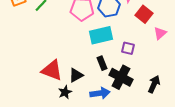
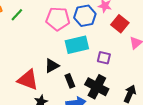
black rectangle: (102, 63) -> (70, 81), moved
black triangle: (76, 75) -> (52, 66), moved

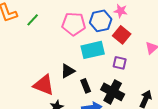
red square: (120, 24) -> (122, 35), moved

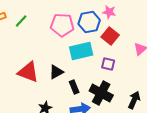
red triangle: (44, 85) -> (28, 72), moved

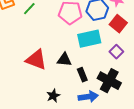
purple square: (108, 64) -> (116, 52), turned 32
black triangle: (56, 72) -> (64, 60), turned 35

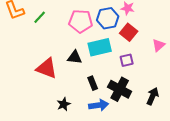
purple square: (116, 52) -> (127, 60), turned 32
black triangle: (64, 60) -> (75, 57), moved

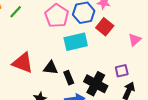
pink pentagon: (81, 21) -> (57, 16), turned 30
black triangle: (75, 57) -> (51, 68), moved
purple square: (127, 60) -> (122, 71), moved

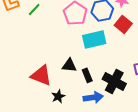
red triangle: (23, 63) -> (41, 75), moved

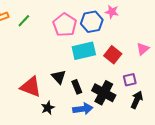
red square: (123, 24) -> (113, 55), moved
black triangle: (69, 65) -> (59, 77), turned 42

